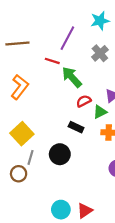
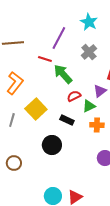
cyan star: (100, 21) -> (89, 22), turned -30
yellow square: (22, 134) -> (36, 109), moved
gray line: (30, 157) -> (12, 120), moved

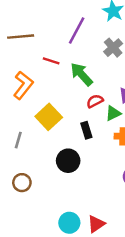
red line: (45, 59) -> (51, 61), moved
gray line: (12, 120) -> (18, 140), moved
black rectangle: (67, 120) -> (86, 130), turned 48

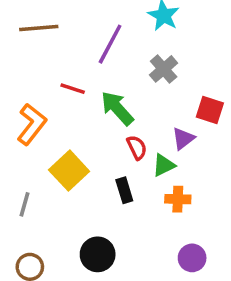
brown line: (21, 37) -> (39, 28), moved
red semicircle: (95, 101) -> (137, 147), turned 91
black circle: (68, 161) -> (98, 254), moved

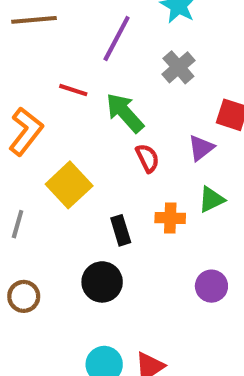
green triangle: (164, 165) -> (211, 199), moved
black rectangle: (124, 190) -> (121, 230), moved
orange cross: (178, 199) -> (170, 218), moved

